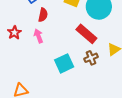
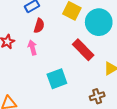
brown cross: (91, 58) -> (97, 96), moved

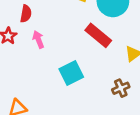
red semicircle: (39, 26) -> (26, 14), moved

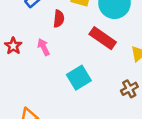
red semicircle: (26, 14) -> (59, 19), moved

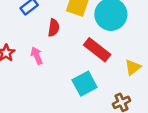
cyan square: (79, 78) -> (85, 84), moved

